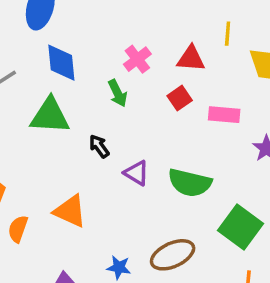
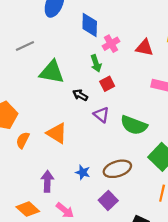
blue diamond: (61, 63) -> (90, 25), moved
red square: (180, 98) -> (107, 84), moved
black arrow: (99, 146) -> (80, 95), turned -32

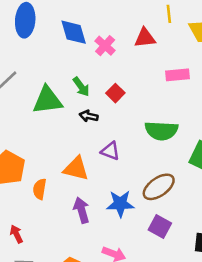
green arrow: (96, 63) -> (81, 87), moved
purple triangle: (101, 115) -> (110, 151), moved
blue star: (83, 172) -> (120, 204), size x1.5
purple arrow: (47, 181) -> (82, 210), moved

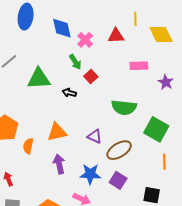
green arrow: (81, 87) -> (75, 62), moved
purple triangle: (110, 151) -> (95, 136), moved
orange triangle: (76, 169) -> (57, 132), turned -30
blue star: (120, 204) -> (90, 174), moved

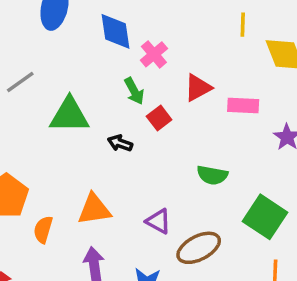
red triangle: (116, 36) -> (198, 88), moved, turned -30
green semicircle: (124, 107) -> (212, 175), size x0.7

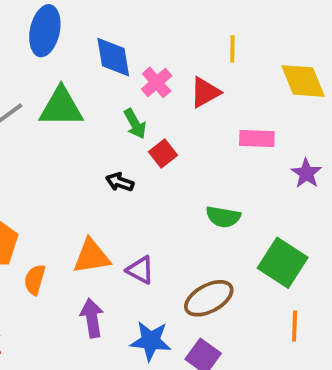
yellow line: (243, 25) -> (232, 49), moved
red triangle: (198, 88) -> (205, 92), moved
green triangle: (69, 115) -> (61, 107), moved
purple triangle: (158, 221) -> (140, 270), moved

